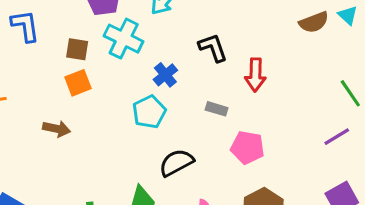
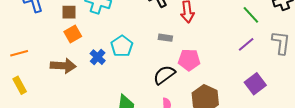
blue cross: (165, 75) -> (98, 57), moved
brown arrow: (57, 129) -> (63, 66), size x1.4
black semicircle: (176, 163) -> (164, 75), moved

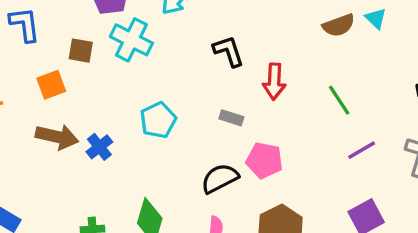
green line: (251, 15) -> (339, 100), moved
orange square: (73, 34) -> (51, 85), moved
blue cross: (98, 57) -> (99, 147), moved

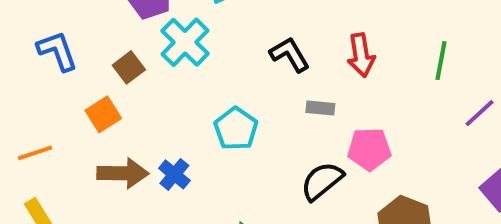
cyan cross: (131, 40) -> (185, 42), turned 30
brown square: (81, 51) -> (129, 67), turned -35
black L-shape: (229, 51) -> (290, 54), moved
green line: (339, 100) -> (441, 61), turned 56

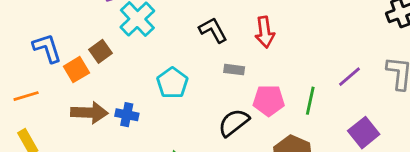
blue L-shape: (57, 51) -> (47, 48), moved
green line: (441, 61) -> (310, 101), moved
brown square: (129, 67) -> (100, 51), moved
blue cross: (174, 174) -> (127, 115), turned -30

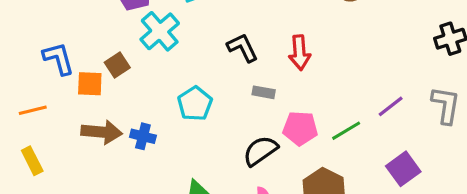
orange square: (76, 70) -> (90, 84), turned 30
green line: (310, 101) -> (346, 131), turned 44

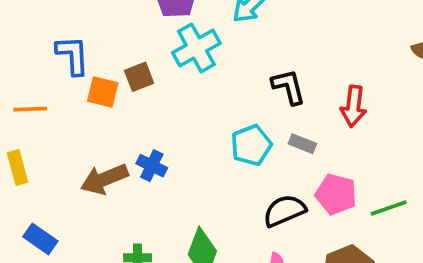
cyan pentagon: (195, 104) -> (251, 145), moved
brown arrow: (102, 132) -> (104, 179), moved, turned 141

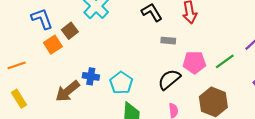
blue L-shape: (73, 55) -> (42, 19), moved
orange square: (103, 92) -> (53, 45), turned -30
cyan pentagon: (251, 145) -> (121, 83), moved

